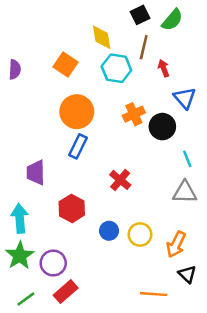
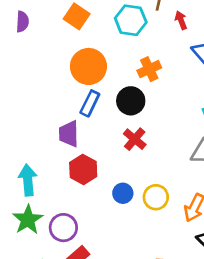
black circle: (162, 127) -> (131, 101), moved
purple trapezoid: (36, 172) -> (69, 134), moved

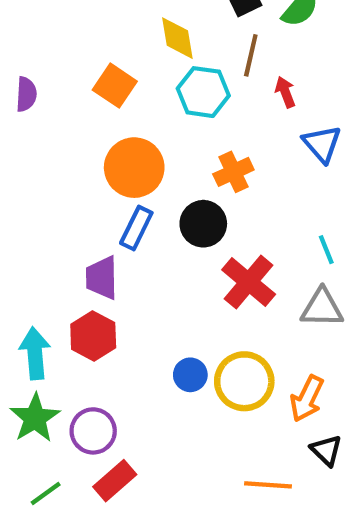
red cross: (135, 139) -> (249, 282), moved, size x1.4
red hexagon: (83, 169) -> (93, 336), moved
yellow circle: (156, 197) -> (244, 381), size x1.4

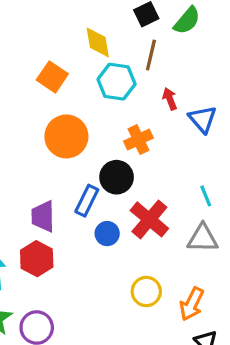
red arrow: (285, 92) -> (170, 99), moved
blue rectangle: (136, 228) -> (87, 201), moved
blue circle: (190, 375) -> (107, 234), moved
yellow circle: (244, 381) -> (146, 291), size x0.7

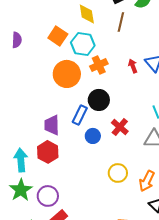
cyan hexagon: (117, 82) -> (83, 44), moved
red arrow: (170, 99) -> (133, 66), moved
orange cross: (138, 140) -> (99, 65), moved
red cross: (149, 219) -> (120, 127), size x0.7

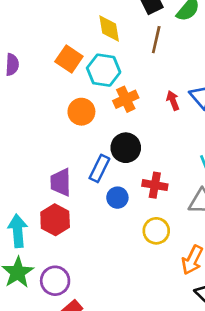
orange circle: (67, 74) -> (81, 112), size x0.7
red cross: (120, 127) -> (155, 185), turned -30
yellow circle: (118, 173) -> (156, 231), moved

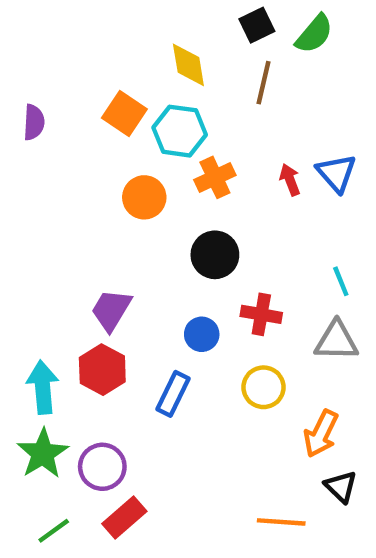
blue rectangle: (99, 168) -> (173, 394), moved
purple trapezoid: (61, 182) -> (111, 310), turned 32

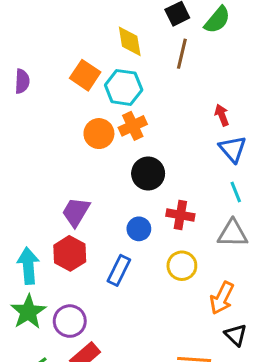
blue triangle: (336, 173) -> (233, 149), moved
orange cross: (215, 177) -> (133, 126), moved
red arrow: (290, 180) -> (222, 115), moved

